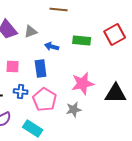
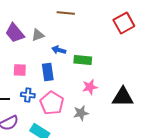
red square: (115, 34) -> (124, 23), moved
green rectangle: (82, 40) -> (83, 60), moved
pink star: (83, 84) -> (90, 87), size x0.7

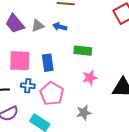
blue arrow: (59, 50) -> (60, 27), moved
pink square: (20, 70) -> (20, 61), size x1.6
gray star: (81, 113) -> (84, 113), moved

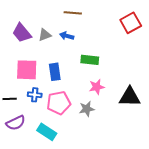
pink pentagon: (52, 94) -> (59, 103), turned 30
gray star: (84, 113) -> (87, 109), moved

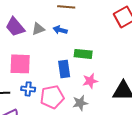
blue rectangle: (55, 72) -> (64, 69), moved

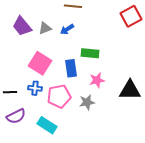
blue arrow: (60, 30) -> (67, 29), turned -48
pink square: (20, 64) -> (40, 63), moved, turned 30

